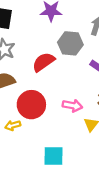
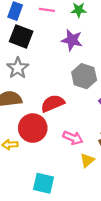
red semicircle: (44, 62) -> (53, 103), moved

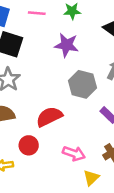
red circle: (33, 128) -> (29, 145), size x0.6

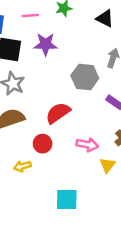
purple star: (67, 45) -> (46, 44), moved

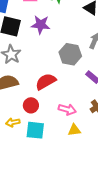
yellow triangle: (107, 165) -> (74, 130), moved, turned 40
cyan square: (67, 199) -> (35, 130), moved

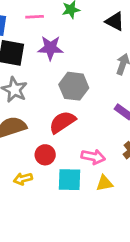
gray hexagon: (70, 54) -> (74, 86), moved
cyan square: (35, 130) -> (69, 180), moved

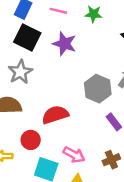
gray hexagon: (74, 86) -> (98, 89), moved

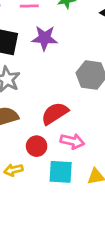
pink arrow: (74, 155) -> (72, 141), moved

